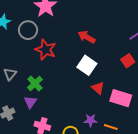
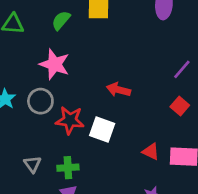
white square: (87, 65) -> (102, 130), moved
green cross: (35, 83) -> (68, 168), turned -35

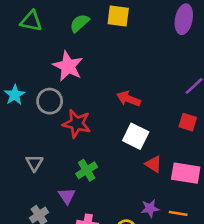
red square: (180, 106) -> (188, 122), turned -30
white square: (102, 130) -> (136, 136), moved
green cross: (68, 168) -> (87, 170), moved, turned -35

